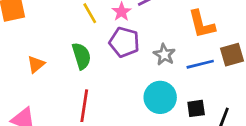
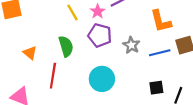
orange triangle: (36, 64) -> (30, 53), turned -40
cyan circle: (160, 97) -> (102, 79), moved
red line: (84, 106) -> (53, 76), moved

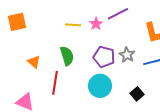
yellow line: (72, 12) -> (73, 25), turned -56
purple pentagon: (100, 35) -> (104, 57), moved
black square: (156, 88) -> (137, 94), moved, turned -32

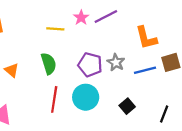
pink star: (96, 24) -> (81, 18), moved
red line: (55, 83) -> (54, 99), moved

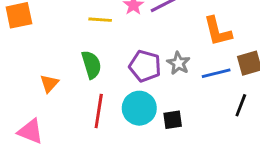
orange triangle: (12, 70) -> (49, 83), moved, turned 32
black square: (127, 106) -> (173, 120), moved, turned 32
black line: (164, 114) -> (241, 105), moved

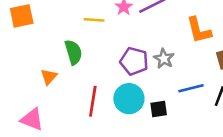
green semicircle: (91, 65) -> (73, 52), moved
blue line: (216, 73) -> (191, 88), moved

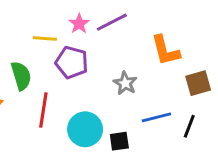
purple pentagon: (134, 61) -> (72, 62), moved
red line: (93, 101) -> (43, 110), moved

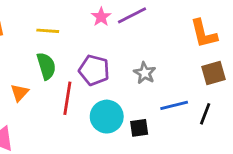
yellow line: (45, 39) -> (48, 31), moved
orange L-shape: (165, 50) -> (204, 34), moved
purple pentagon: (72, 62) -> (94, 70), moved

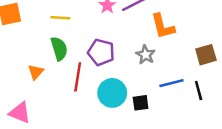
orange L-shape: (204, 34) -> (163, 26), moved
black line: (205, 114) -> (199, 90), turned -36

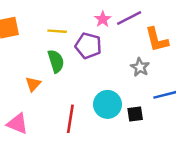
purple pentagon: (101, 52) -> (88, 46), moved
red line: (78, 77) -> (70, 119), moved

